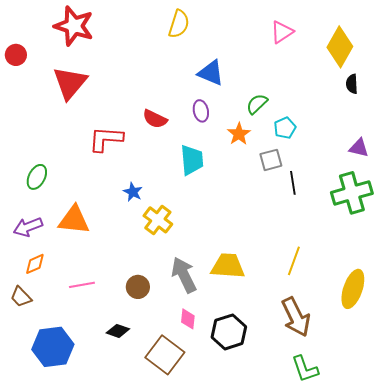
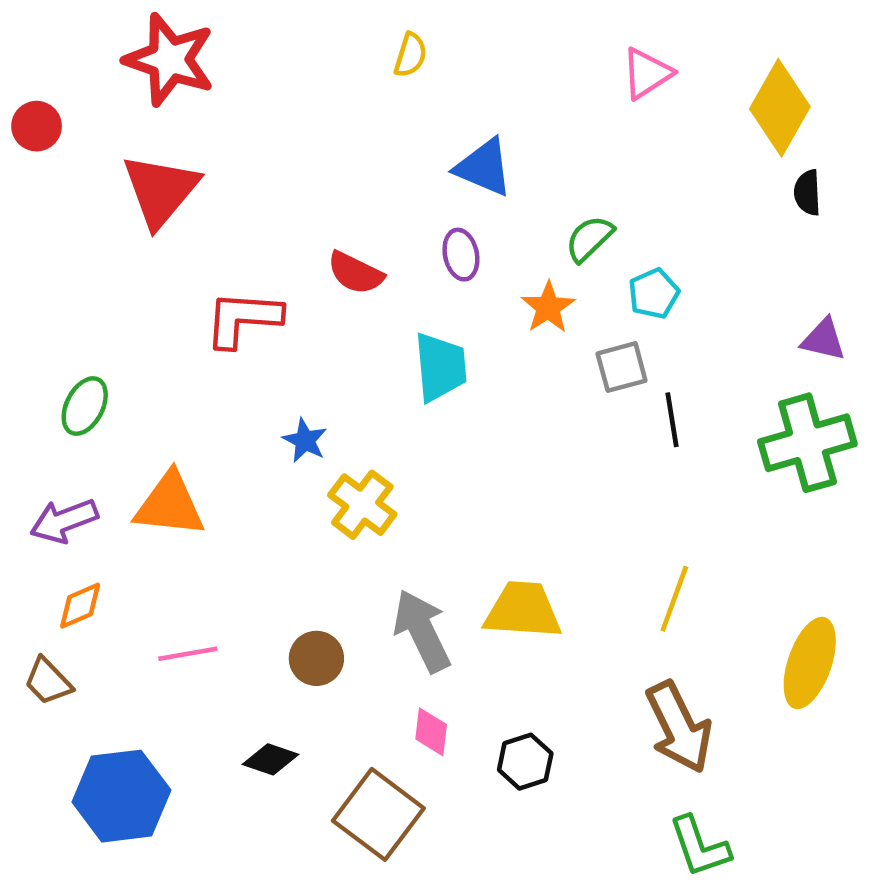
yellow semicircle: (179, 24) -> (410, 55), size x0.7
black hexagon: (229, 332) -> (525, 762), size x0.7

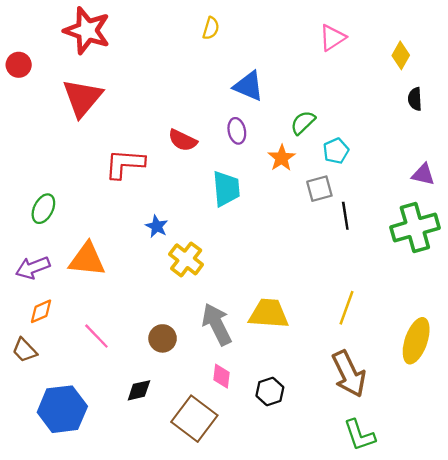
yellow diamond: (780, 108) -> (401, 55), size x0.6
pink line: (188, 654) -> (96, 336), turned 56
black diamond: (271, 759) -> (139, 390), turned -32

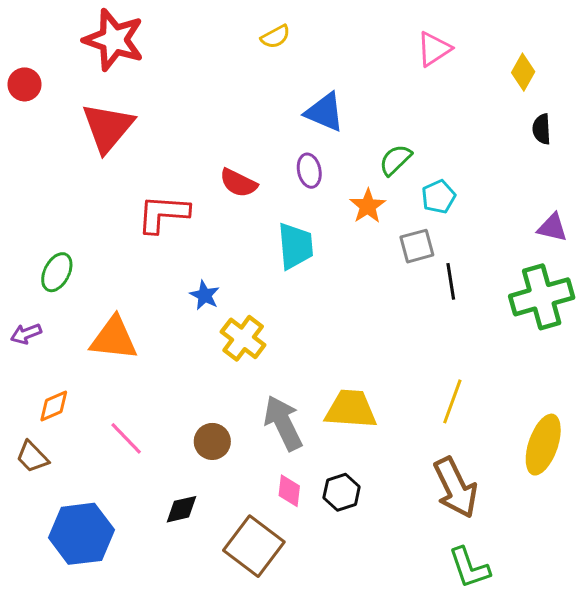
yellow semicircle: (211, 28) -> (275, 37), turned 45
purple arrow: (33, 268) -> (26, 334), moved, size x0.7
black hexagon: (270, 391) -> (342, 492), moved

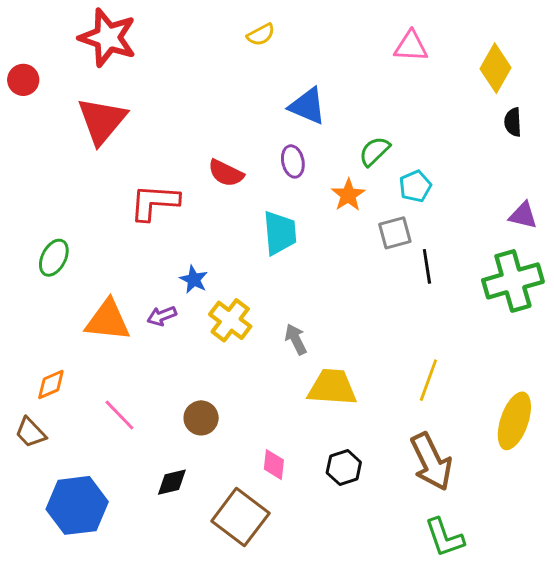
pink triangle: (434, 49) -> (411, 46), turned 36
yellow diamond: (523, 72) -> (495, 68), size x1.4
purple arrow: (26, 334) -> (162, 316), moved
gray arrow: (283, 423) -> (296, 339), moved, size x0.6
black hexagon: (342, 492) -> (344, 468), moved

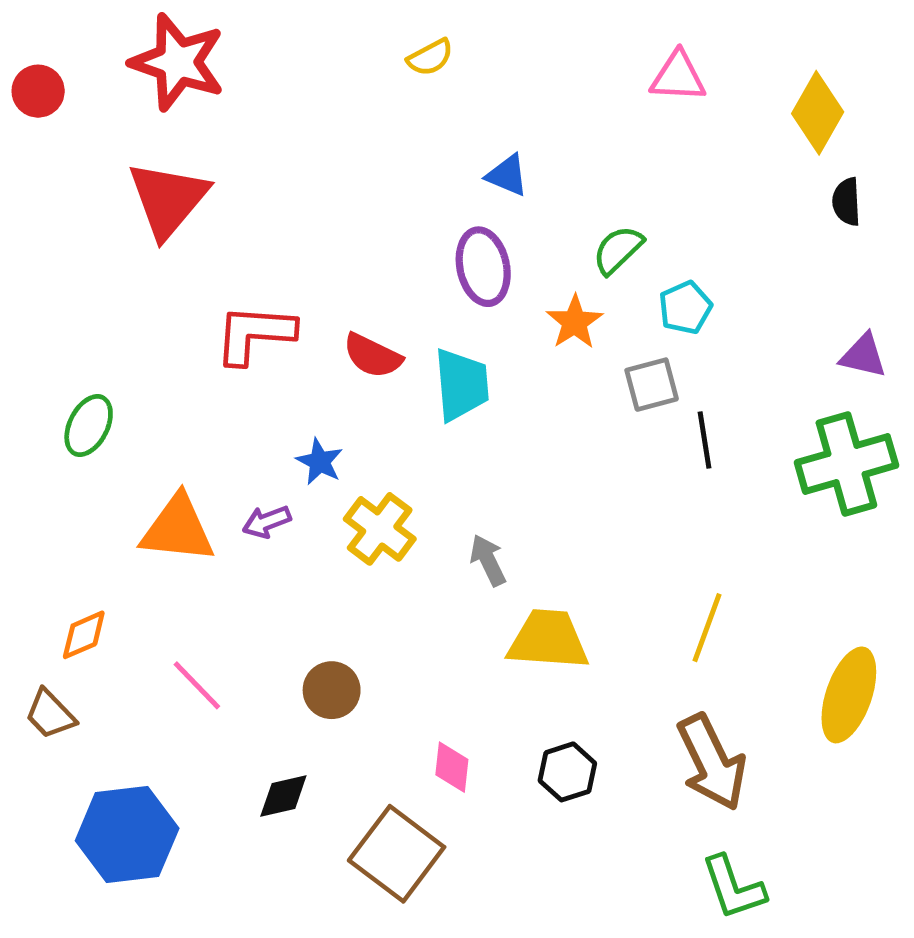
red circle: (23, 80) -> (38, 91), moved
blue triangle: (307, 106) -> (507, 175), size x0.7
purple ellipse: (293, 161) -> (483, 267), size x1.4
red semicircle: (226, 173) -> (373, 356), moved

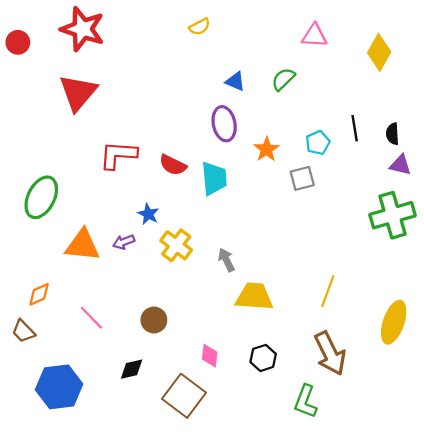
black semicircle: (846, 202) -> (393, 134), moved
green semicircle: (618, 250) -> (283, 79), moved
green ellipse: (89, 426) -> (41, 197), size x1.5
black line: (705, 440) -> (355, 128), moved
green L-shape: (733, 887) -> (306, 401), moved, turned 40

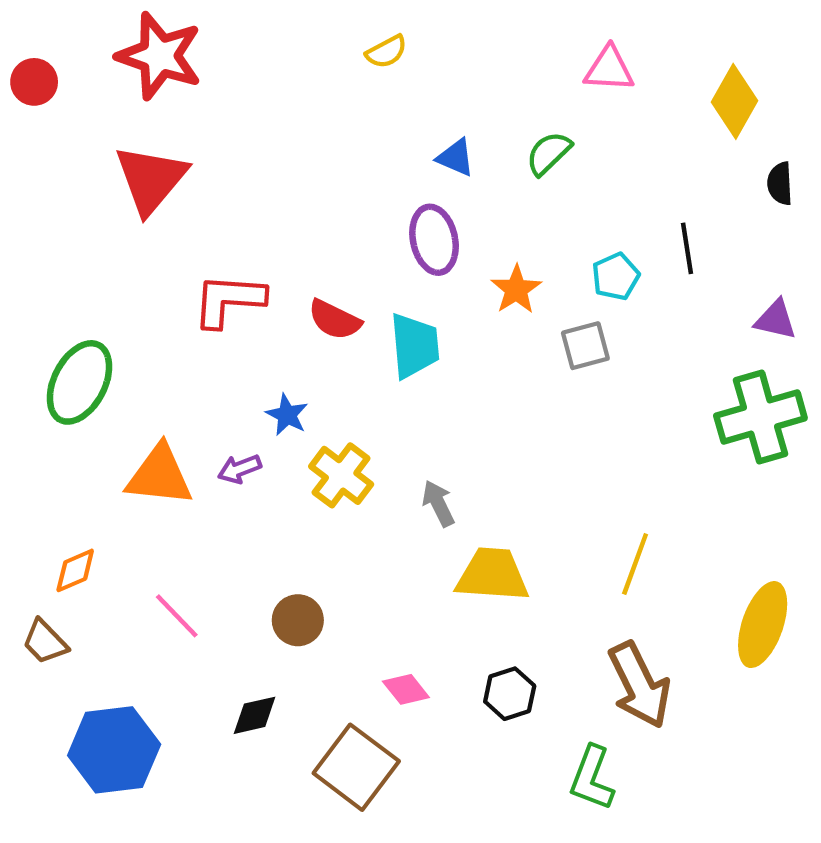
black semicircle: (393, 134) -> (780, 184), moved
pink diamond: (210, 356) -> (406, 689), turned -45

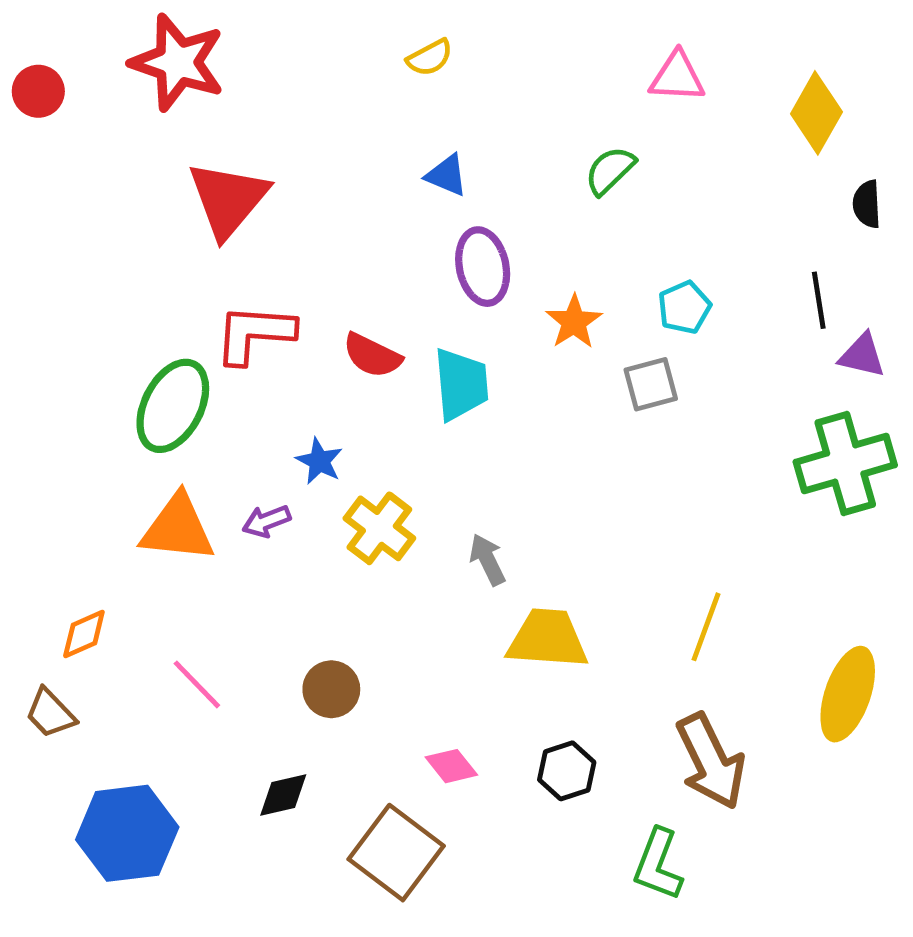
blue triangle: (456, 158) -> (447, 175), moved
red triangle: (151, 179) -> (228, 199), moved
black line: (687, 248) -> (819, 300), moved
green ellipse: (79, 382) -> (173, 406), moved

